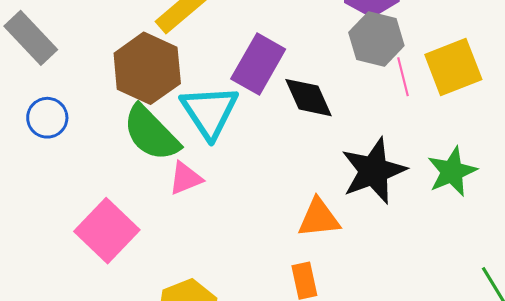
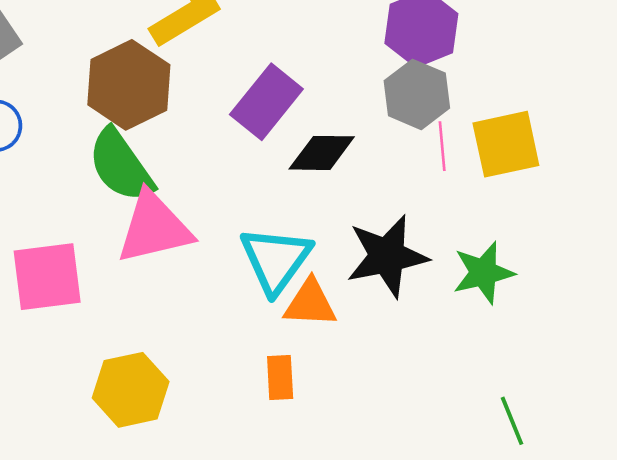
black diamond: (309, 98) -> (322, 153), turned -74
cyan triangle: (209, 112) -> (276, 260), moved
pink triangle: (185, 178) -> (154, 228), size x1.8
pink square: (107, 231) -> (47, 277), turned 30

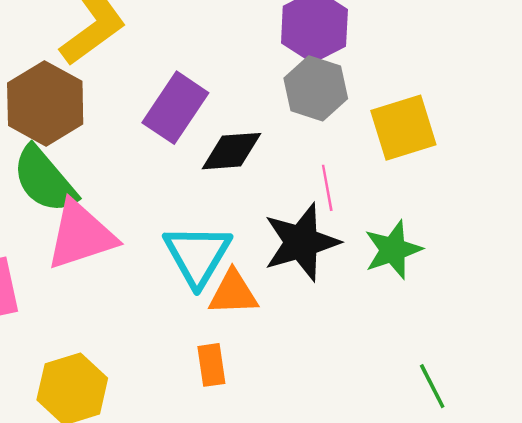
pink line: (442, 146) -> (327, 188), moved

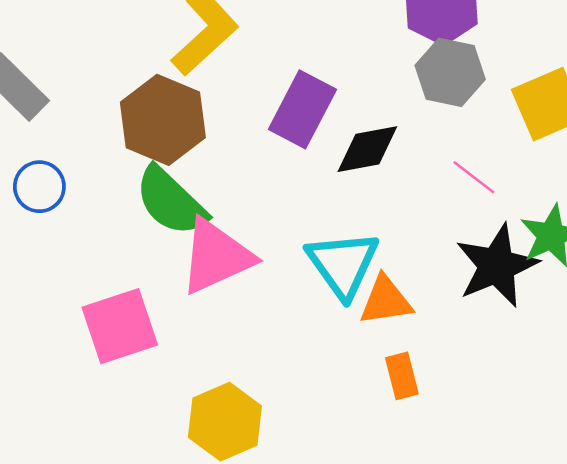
pink line: (327, 188) -> (474, 177), turned -36
black star: (301, 242) -> (497, 266), moved
orange rectangle: (211, 365) -> (402, 376), moved

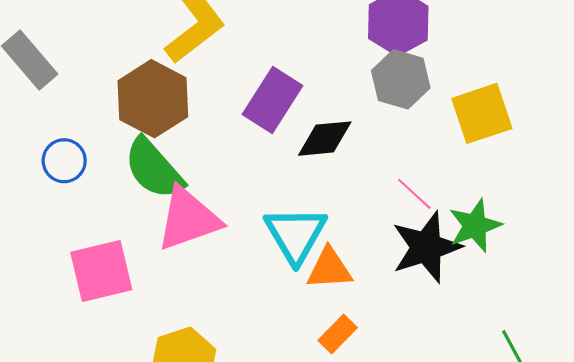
pink line: (474, 177) -> (414, 194), moved
blue circle: (39, 187) -> (64, 161), moved
orange rectangle: (402, 376) -> (338, 334), turned 54

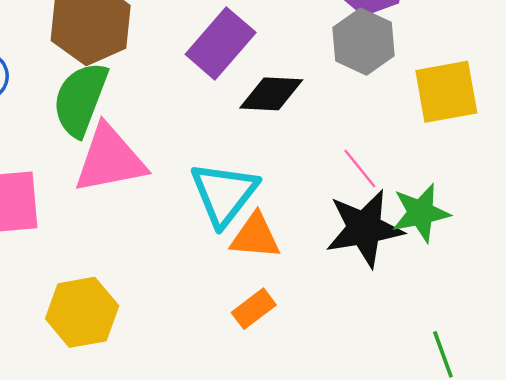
green semicircle: (154, 169) -> (80, 99), turned 54

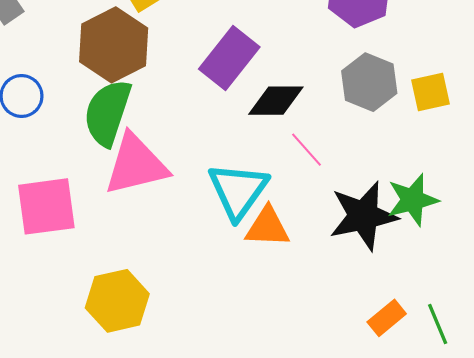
gray hexagon: (363, 42) -> (369, 82), moved
yellow square: (446, 92) -> (430, 92), size x0.7
pink line: (360, 169) -> (307, 150), moved
orange rectangle: (254, 309) -> (387, 318), moved

